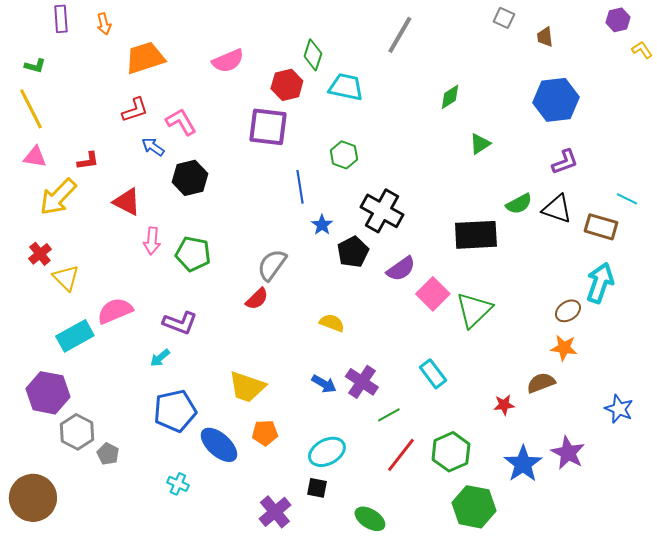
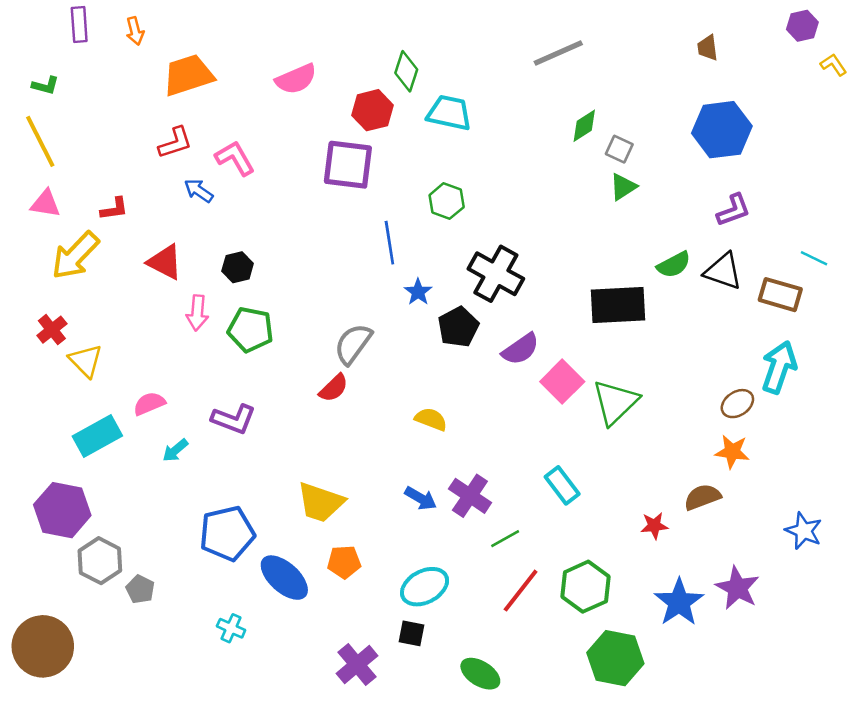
gray square: (504, 18) -> (619, 149), moved
gray line: (400, 35) -> (558, 53), moved, turned 36
black hexagon: (190, 178) -> (238, 267), moved, size x0.7
pink semicircle: (115, 311) -> (149, 404), size x0.7
cyan arrow: (160, 358) -> (175, 450), moved

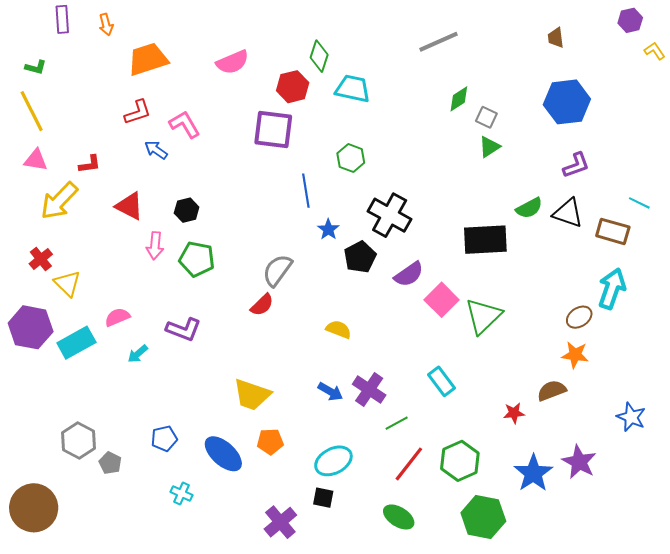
purple hexagon: (62, 510) -> (31, 327), moved
blue pentagon: (227, 533) -> (164, 438), moved, size x0.6
green ellipse: (480, 674) -> (399, 517), moved

